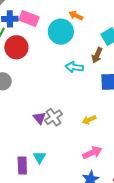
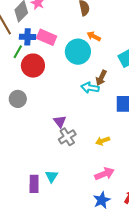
brown arrow: (97, 55) -> (101, 78), moved
purple triangle: (39, 118) -> (60, 121), moved

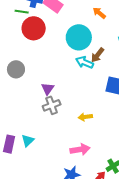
green line: (18, 52) -> (22, 12), turned 56
cyan circle: (78, 52) -> (79, 37), moved
gray circle: (18, 99) -> (16, 69), moved

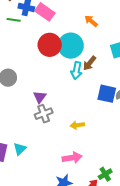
red circle: (34, 28) -> (50, 45), moved
cyan arrow: (85, 62) -> (77, 71), turned -102

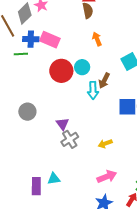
orange arrow: (91, 21) -> (97, 39), turned 40
cyan circle: (71, 46) -> (82, 67), size x0.6
cyan triangle: (20, 149) -> (54, 179), turned 48

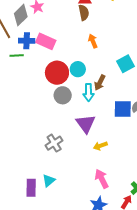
gray circle: (27, 112) -> (63, 95), moved
purple triangle: (63, 124) -> (86, 124), moved, size x1.5
gray cross: (70, 139) -> (54, 143), moved
pink arrow: (107, 177) -> (102, 179), turned -96
cyan triangle: (54, 179) -> (49, 181), turned -32

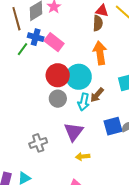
orange arrow: (93, 41) -> (100, 53), size x1.6
green line: (17, 55) -> (22, 49), turned -64
cyan circle: (78, 69) -> (79, 77), size x1.6
blue square: (123, 109) -> (113, 126), turned -30

